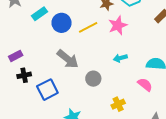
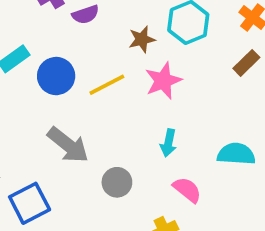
cyan arrow: (120, 58) -> (168, 143), turned -64
pink semicircle: (145, 85) -> (187, 190), moved

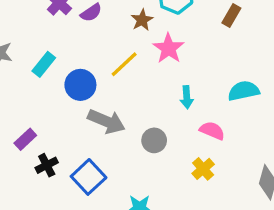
blue circle: (56, 76) -> (80, 85), moved

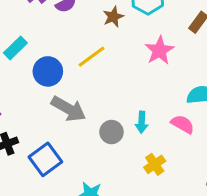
pink star: (169, 48) -> (160, 50), moved
cyan arrow: (187, 97) -> (142, 122), moved
pink semicircle: (212, 131) -> (183, 124), moved

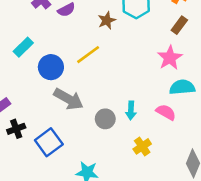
pink star: (160, 50) -> (170, 58), moved

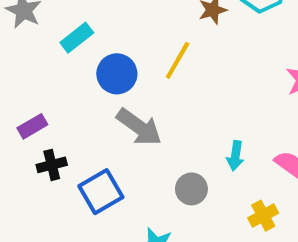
yellow line: (88, 55) -> (178, 60), turned -30
gray circle: (105, 119) -> (191, 189), moved
yellow cross: (142, 146) -> (263, 216), moved

